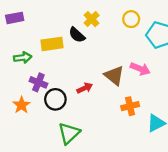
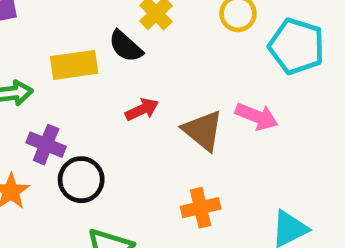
red arrow: (85, 88) -> (142, 109), moved
orange cross: (130, 106) -> (201, 208), moved

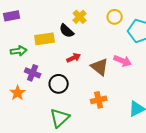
black circle: (81, 180) -> (59, 84), moved

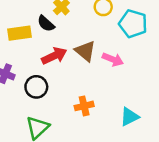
red arrow: (74, 58) -> (54, 56), size x1.5
brown triangle: (100, 67) -> (85, 51), moved

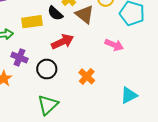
brown triangle: (85, 51) -> (85, 14), moved
orange cross: (84, 106) -> (87, 76), moved, turned -35

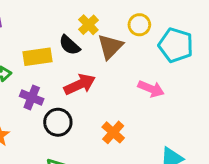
brown triangle: (85, 14) -> (110, 47), turned 36
purple cross: (19, 57) -> (32, 97), moved

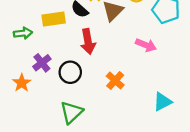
red arrow: (80, 84) -> (88, 41), turned 105
purple cross: (32, 97) -> (42, 63), moved, turned 30

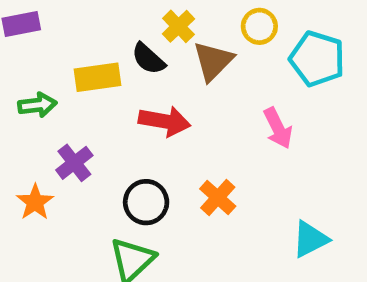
red arrow: (88, 41) -> (165, 121), turned -70
pink arrow: (146, 45) -> (278, 128), turned 42
black circle: (70, 72) -> (146, 202), moved

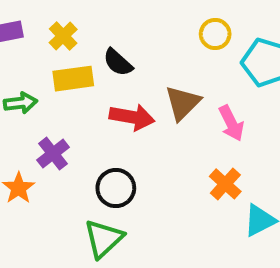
yellow cross: (178, 26) -> (63, 36), moved
brown triangle: (213, 61) -> (183, 103), moved
orange cross: (218, 198) -> (225, 184), moved

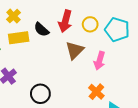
yellow circle: (215, 34) -> (90, 24), moved
red arrow: (132, 117) -> (65, 21), moved, turned 95
pink arrow: (231, 123) -> (100, 61), turned 42

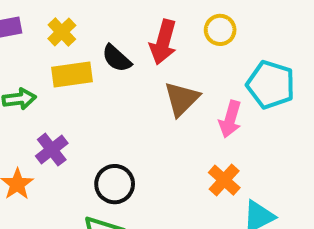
yellow circle: (90, 24) -> (220, 30), moved
cyan pentagon: (117, 30) -> (271, 85), moved

